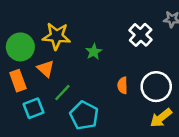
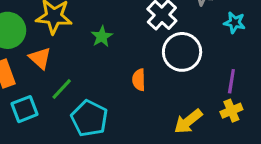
white circle: (156, 87) -> (182, 52), moved

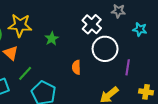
purple line: (231, 81) -> (128, 67), moved
yellow cross: (231, 111) -> (146, 92), moved, turned 32

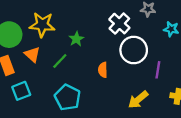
green line: (25, 73) -> (60, 61), moved

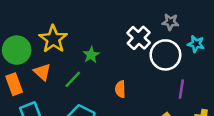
yellow star: (42, 25) -> (53, 39), turned 30
white circle: (134, 50) -> (165, 55), moved

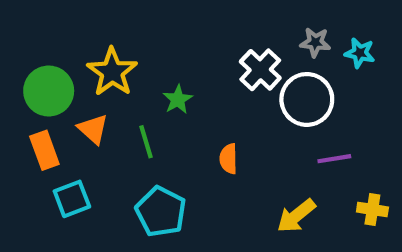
cyan star: (196, 44) -> (360, 53), moved
green line: (73, 79) -> (146, 142), turned -60
purple line: (181, 89) -> (334, 159), turned 72

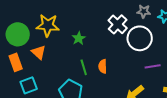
yellow star: (112, 72) -> (48, 25), turned -30
green line: (146, 142) -> (84, 67), moved

